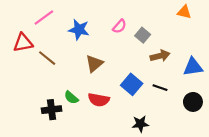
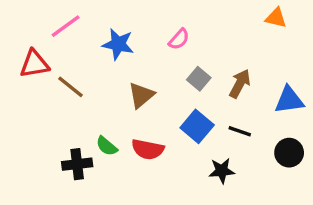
gray square: (143, 35) -> (199, 79), moved
brown arrow: (160, 56) -> (240, 84), turned -48
black star: (140, 124) -> (222, 171), moved

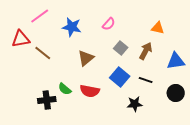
orange triangle: (276, 18) -> (158, 28), moved

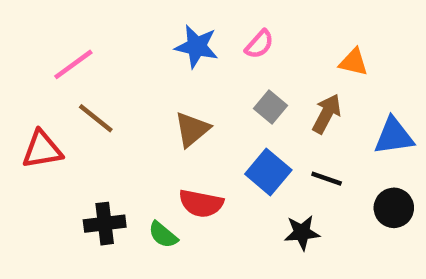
pink line: (40, 16) -> (73, 64), moved
pink semicircle: (109, 24) -> (259, 44), moved
blue star: (72, 27) -> (197, 46), moved
red triangle: (21, 39) -> (42, 150), moved
green semicircle: (65, 89) -> (163, 235), moved

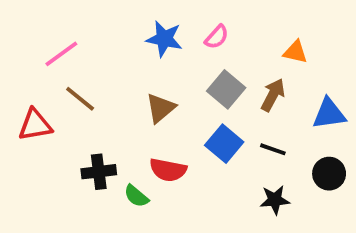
gray square: (271, 107) -> (226, 89), size x1.4
black cross: (105, 224) -> (99, 172), moved
black star: (302, 233) -> (275, 200), moved

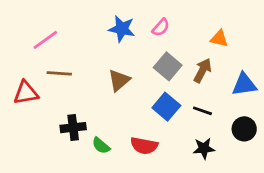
brown line: (80, 99) -> (59, 73), turned -35
red semicircle: (168, 170) -> (144, 146), moved

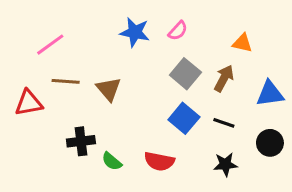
brown triangle: (119, 80) -> (109, 89), moved, turned -30

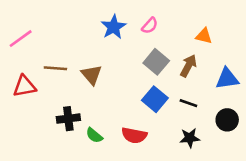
blue star: (135, 32) -> (114, 27), turned 30
pink line: (50, 45) -> (21, 39), moved

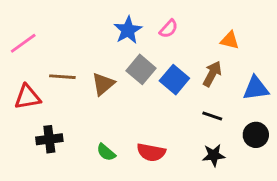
gray square: (156, 62) -> (141, 69), moved
brown triangle: (92, 75) -> (103, 84), turned 30
blue square: (155, 99) -> (174, 80), moved
black cross: (68, 119) -> (49, 139), moved

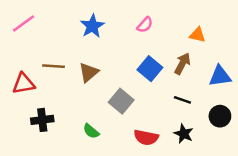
blue star: (128, 30) -> (92, 26), moved
pink line: (23, 43) -> (24, 24), moved
gray square: (141, 69) -> (121, 101), moved
red semicircle: (151, 152) -> (146, 137), moved
black star: (214, 155) -> (184, 134), turned 30

